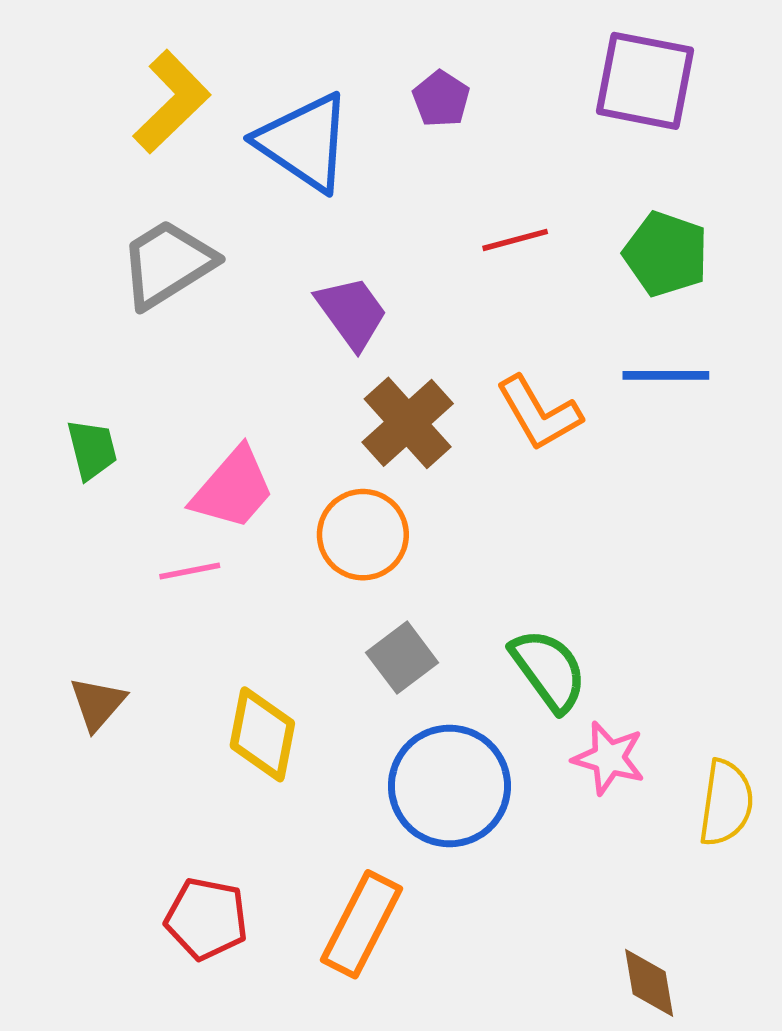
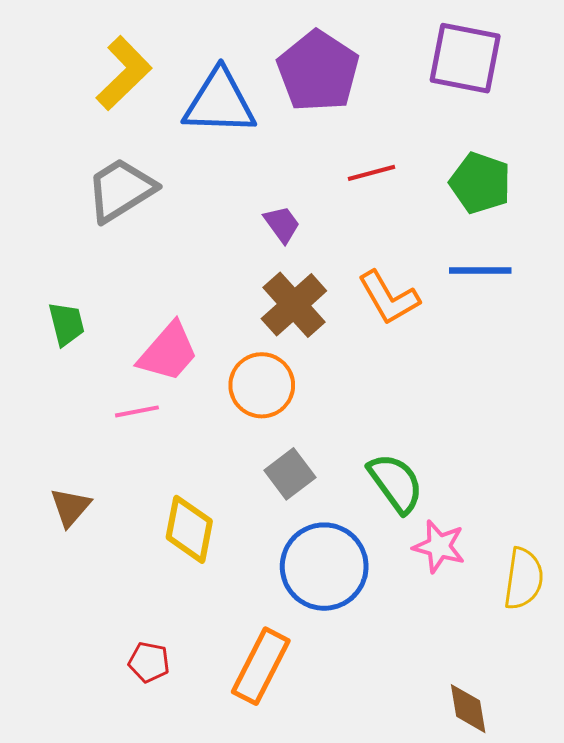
purple pentagon: (441, 99) -> (318, 71), size x2.0
blue triangle: (304, 142) -> (219, 102), turned -32
purple trapezoid: (352, 313) -> (282, 224), moved, size x0.7
red pentagon: (206, 919) -> (149, 662), size x0.7

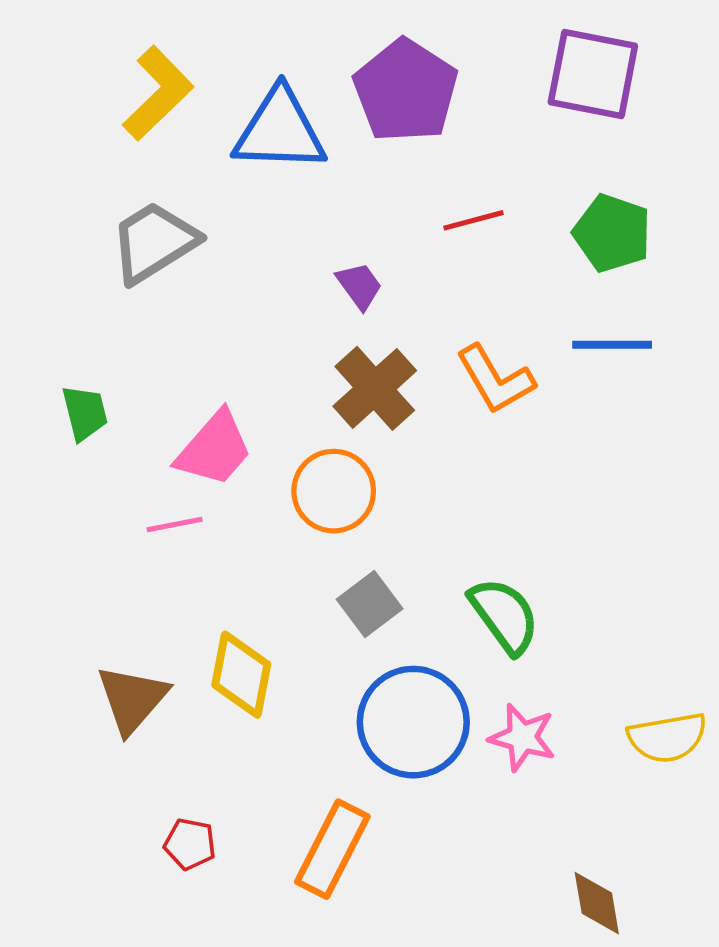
brown triangle: (70, 507) -> (132, 699), moved, size x1.4
pink star: (439, 546) -> (522, 737), moved
yellow semicircle: (524, 579) -> (667, 737), turned 72

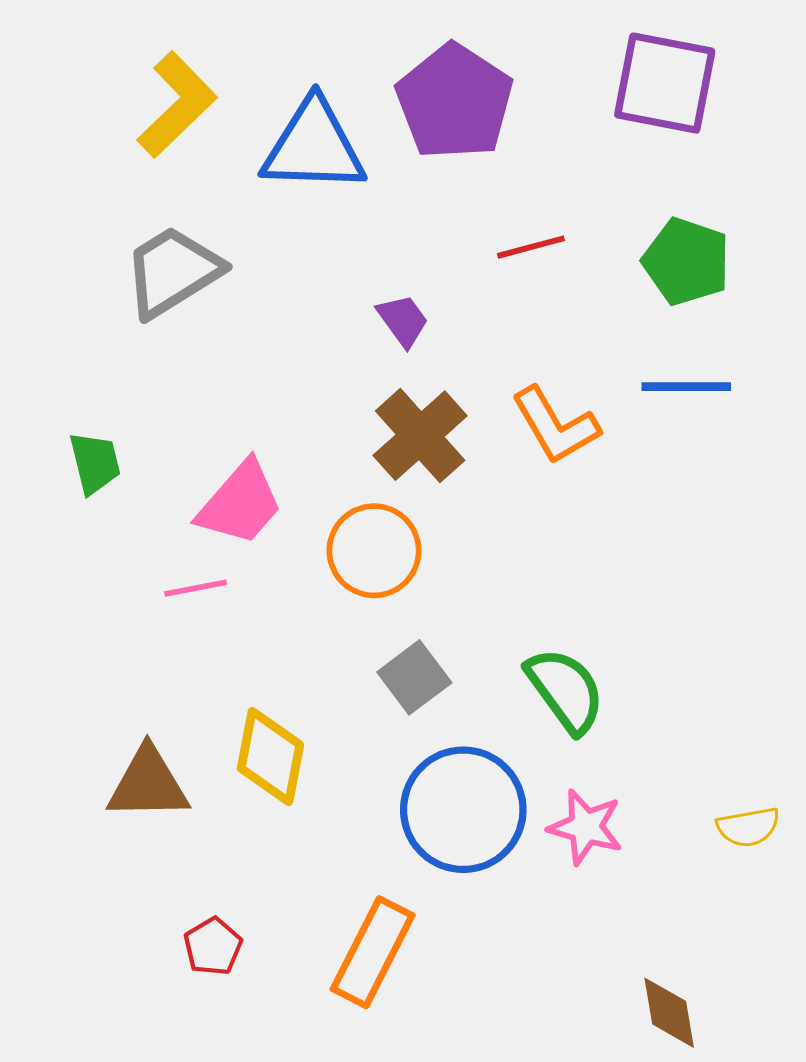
brown triangle: (132, 699) -> (148, 784), turned 48
yellow semicircle: (667, 737) -> (748, 827), size x0.7
red pentagon: (190, 844) -> (213, 946), turned 30

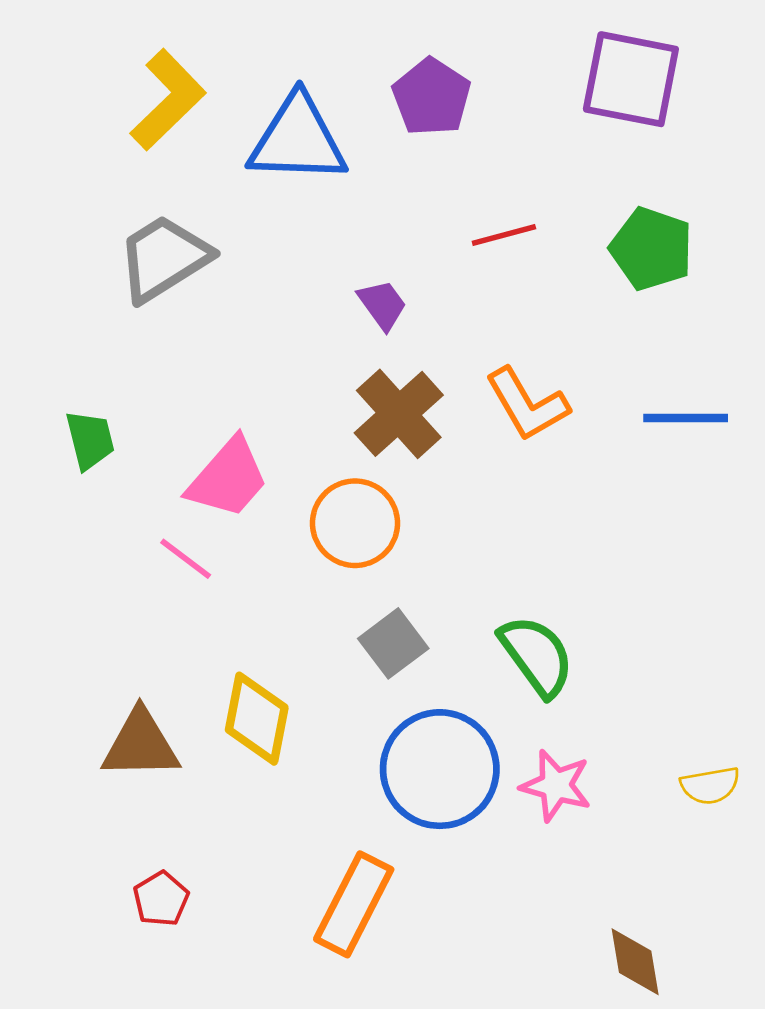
purple pentagon: (455, 102) -> (432, 97), size x0.7
blue line: (686, 387) -> (686, 418), moved
pink line: (196, 588) -> (186, 559), turned 48
red pentagon: (213, 946) -> (161, 899), moved

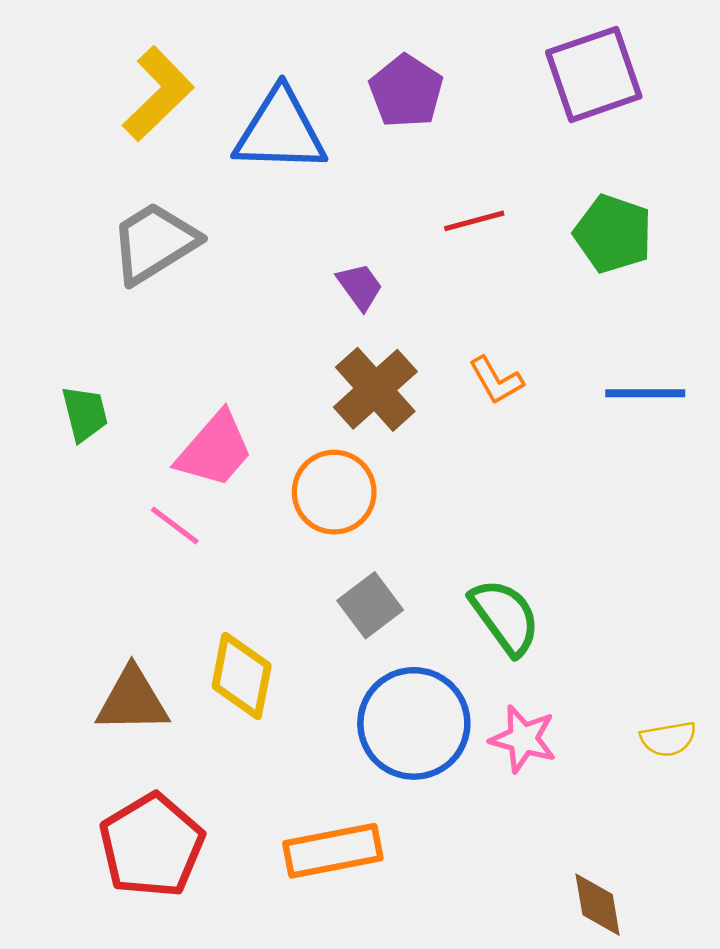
purple square: (631, 79) -> (594, 74), turned -30
orange L-shape: (527, 404) -> (496, 380), size x0.7
red pentagon: (161, 899) -> (152, 846), size x2.0
orange rectangle: (354, 904) -> (333, 851), turned 52

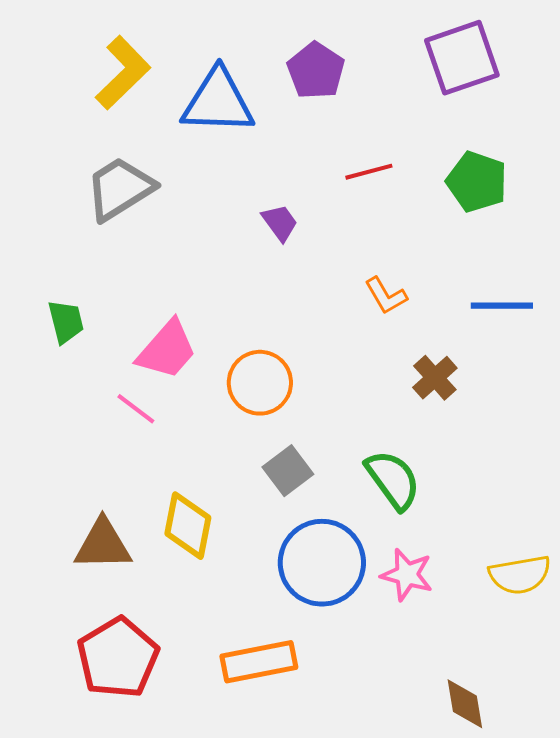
brown cross: (375, 389) -> (435, 378), moved, size x0.7
yellow semicircle: (668, 739) -> (520, 575), size x1.4

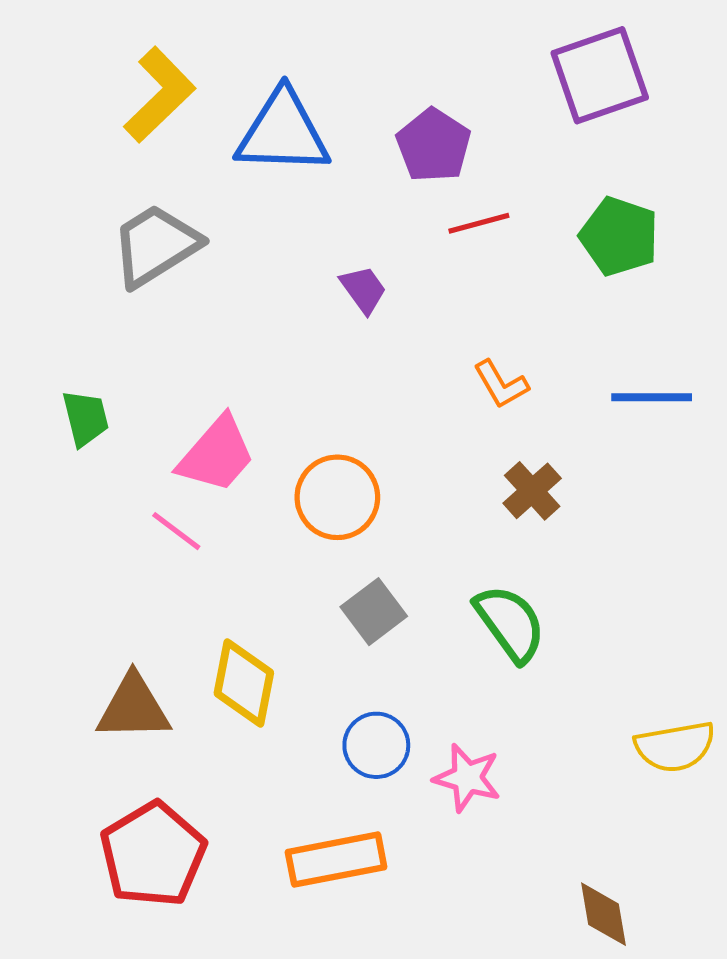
purple pentagon: (316, 71) -> (433, 145), moved
brown cross: (435, 378) -> (532, 491), moved
blue circle: (322, 563) -> (376, 745), moved, size x0.6
pink star: (407, 575) -> (467, 778), moved

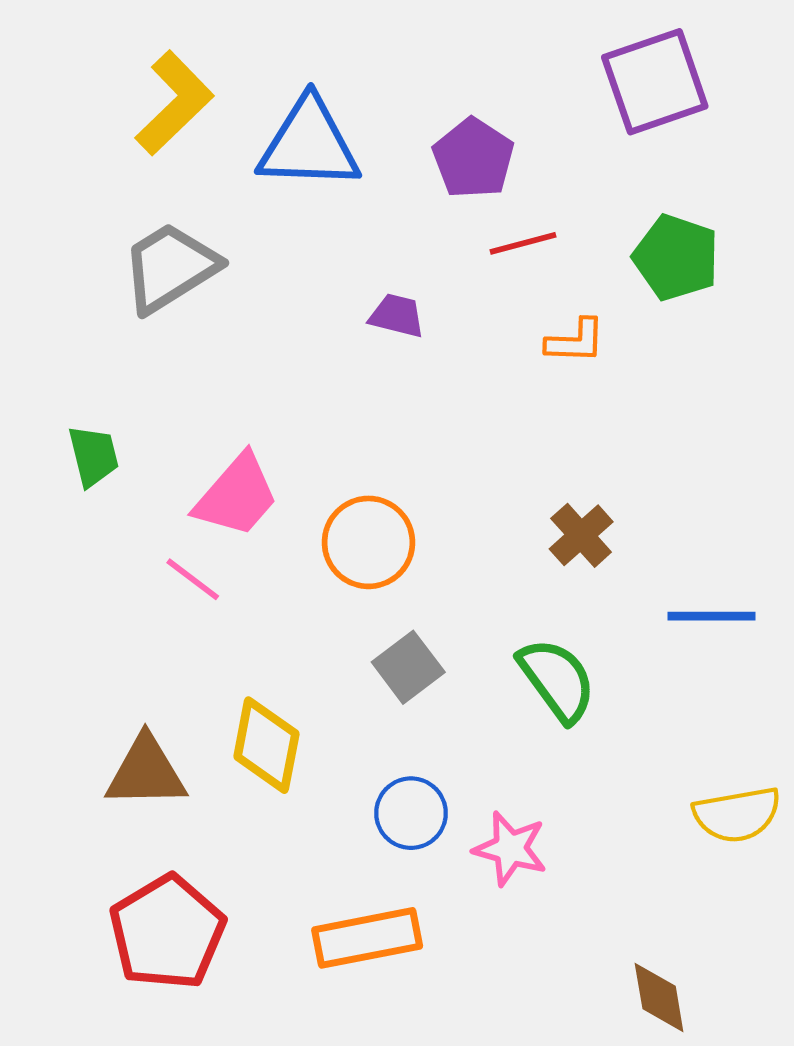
purple trapezoid: (363, 290) -> (397, 316), turned -40
orange L-shape: (501, 384) -> (575, 341), moved, turned -58
blue line: (652, 397) -> (712, 616), moved

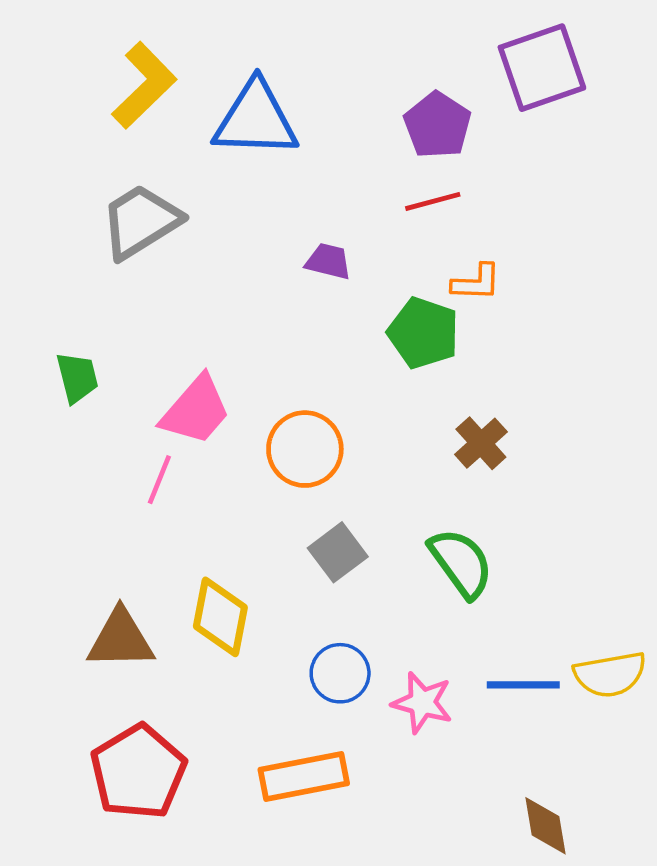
purple pentagon: (473, 158) -> (438, 125), moved
green pentagon: (676, 258) -> (423, 333), moved
pink line: (193, 579) -> (159, 480), turned 75
blue line: (712, 616) -> (523, 685), moved

